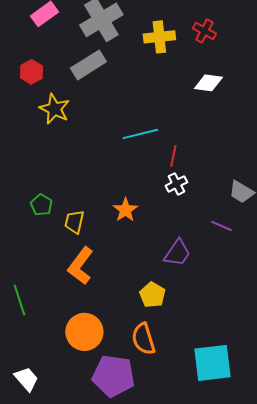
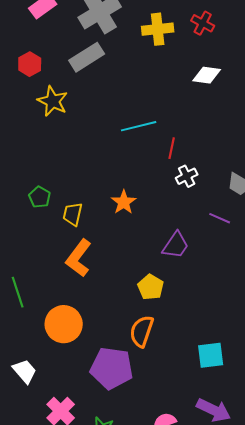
white cross: (176, 184) -> (187, 176), moved
orange circle: (84, 332) -> (64, 324), moved
orange semicircle: (143, 339) -> (142, 331), turned 36
cyan square: (212, 363) -> (211, 355), size x0.7

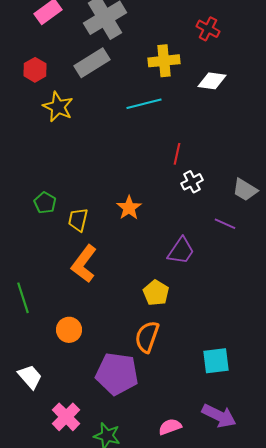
yellow cross: (158, 29) -> (164, 61), moved
cyan line: (139, 126) -> (144, 104), moved
orange circle: (64, 324) -> (69, 330), size x0.7

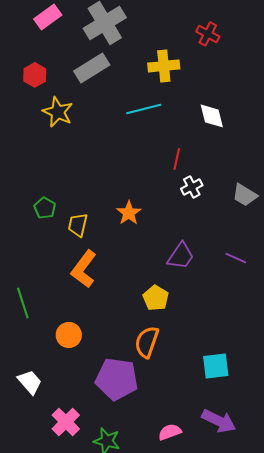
white diamond: (212, 81) -> (212, 116), moved, turned 68
purple line: (225, 224) -> (236, 258), moved

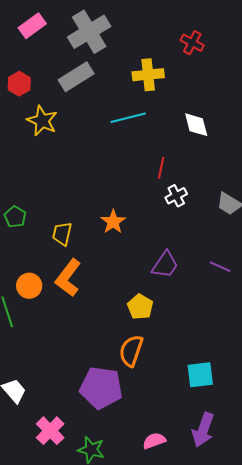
green pentagon: (45, 208) -> (15, 217), moved
orange circle: (69, 335) -> (29, 286), moved
purple arrow: (219, 421) -> (203, 430), turned 84

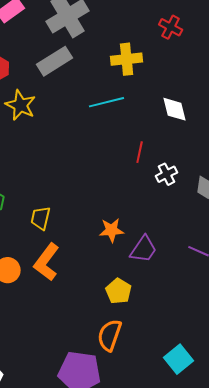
white cross: (176, 196) -> (167, 174), moved
orange star: (113, 222) -> (112, 230), moved, turned 30
cyan square: (200, 375) -> (179, 359), turned -32

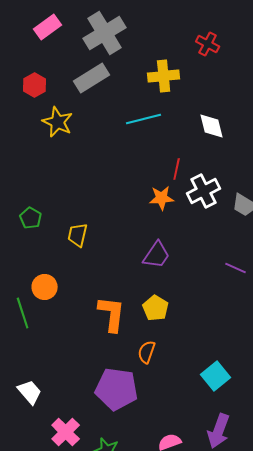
white cross: (167, 174) -> (204, 191), size x1.5
orange star: (112, 230) -> (162, 198), moved
purple trapezoid: (144, 249) -> (157, 255), moved
orange L-shape: (47, 262) -> (112, 314), moved, turned 150
orange semicircle: (110, 335) -> (147, 352), size x0.7

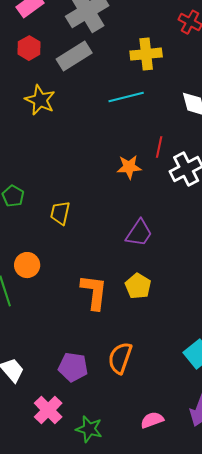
red hexagon: (35, 85) -> (29, 48), moved
orange star: (162, 198) -> (129, 167), moved
orange semicircle: (147, 352) -> (120, 358), moved, size x1.4
purple pentagon: (117, 389) -> (73, 367), moved, size x0.7

